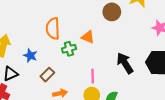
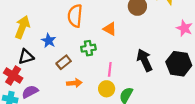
green cross: (69, 49) -> (88, 48), moved

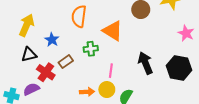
orange triangle: (110, 29) -> (113, 31), size x1.5
red cross: (13, 76) -> (46, 72), moved
orange arrow: (74, 83) -> (87, 92), moved

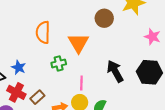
orange triangle: (113, 31) -> (79, 43), turned 35
blue star: (52, 40) -> (19, 67), moved
brown rectangle: (66, 62) -> (37, 97), moved

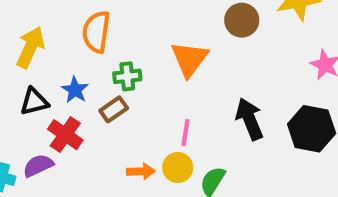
orange semicircle: (43, 32) -> (96, 32), moved
green cross: (59, 63) -> (127, 76), moved
brown rectangle: (37, 97) -> (114, 109), moved

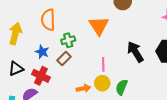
black triangle: (34, 102) -> (16, 69), moved

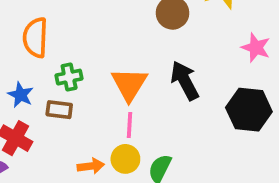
orange triangle: (99, 26) -> (129, 84), moved
black arrow: (135, 52) -> (185, 81), moved
brown rectangle: (64, 59) -> (59, 110), turned 48

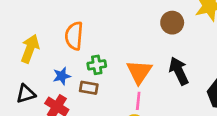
blue star: (21, 95) -> (62, 76), turned 30

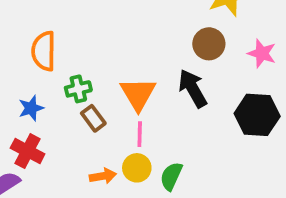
brown circle: (172, 23) -> (209, 44), moved
brown rectangle: (89, 88) -> (93, 118), moved, turned 48

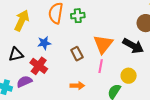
black arrow: (193, 88) -> (133, 46), turned 140
green cross: (78, 89) -> (78, 16), moved
yellow circle: (137, 168) -> (129, 76), moved

